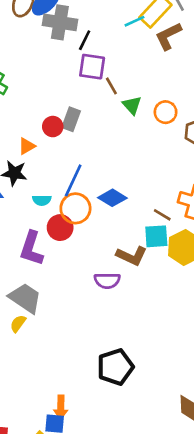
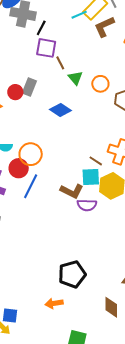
blue line: (73, 180) -> (31, 186), moved
blue diamond: (112, 198) -> (60, 110), moved
purple semicircle: (107, 281) -> (87, 205), moved
black pentagon: (115, 367) -> (72, 274), moved
orange arrow: (61, 407) -> (54, 303), moved, turned 78

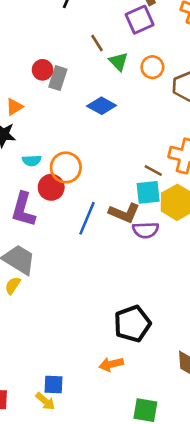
purple square: (46, 48) -> (140, 20), moved, turned -30
red circle: (15, 92) -> (43, 70), moved
blue line: (31, 186) -> (87, 218), moved

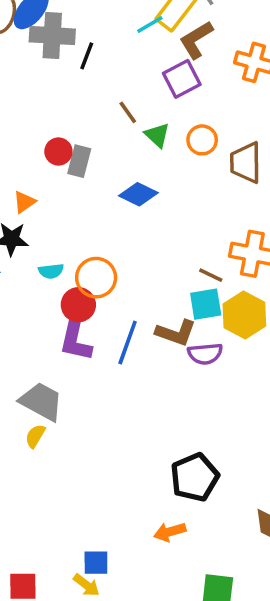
purple L-shape: (23, 210) -> (76, 339), moved

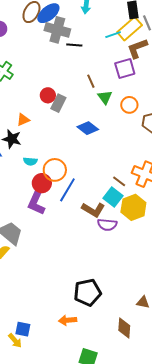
black line: (87, 56) -> (74, 45), turned 63
cyan square: (206, 304) -> (113, 197), turned 36
blue line: (128, 343) -> (67, 190), moved

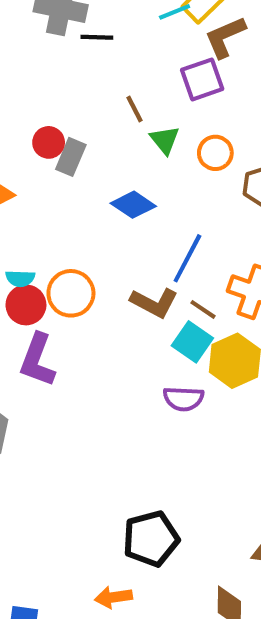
red circle: (42, 183) -> (26, 305), moved
blue line: (67, 190) -> (187, 258), moved
brown L-shape: (93, 210) -> (154, 303), moved

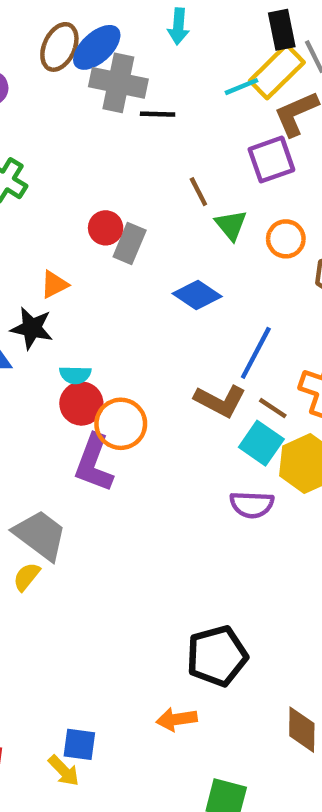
orange circle: (71, 293) -> (121, 424), moved

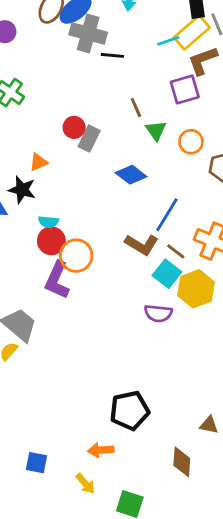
yellow arrow: (64, 771) -> (85, 484), moved

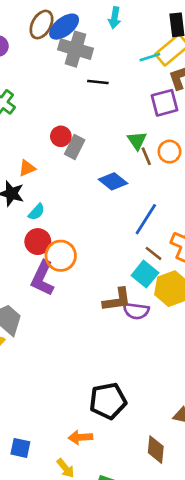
black line: (112, 55) -> (98, 82), moved
brown line: (136, 107) -> (146, 156), moved
cyan semicircle: (48, 222) -> (36, 212), moved, turned -54
brown L-shape: (142, 245) -> (117, 300), moved, turned -40

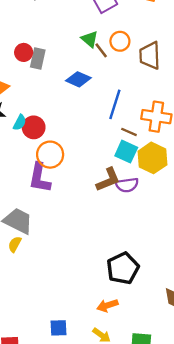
red circle: (38, 242) -> (34, 127), moved

